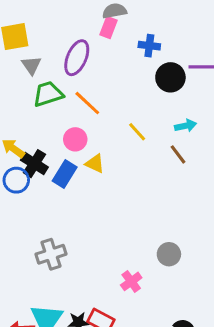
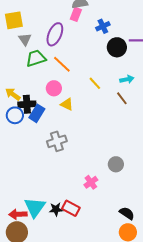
blue cross: (149, 46) -> (103, 26), turned -32
black cross: (34, 164) -> (27, 104), turned -36
blue rectangle: (65, 174) -> (37, 113), moved
gray cross: (51, 254) -> (57, 141), moved

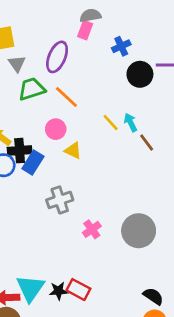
cyan arrow: (127, 79) -> (131, 122), moved, turned -104
gray circle: (116, 164) -> (139, 231), size x1.6
pink cross: (91, 182) -> (92, 229), moved

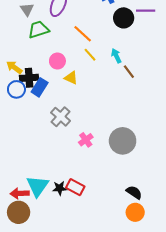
orange line: (66, 97) -> (83, 34), moved
yellow line: (111, 122) -> (90, 55), moved
gray cross: (60, 200) -> (61, 117), turned -30

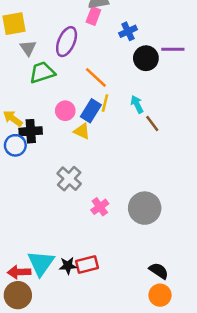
yellow line: (90, 55) -> (105, 103), turned 56
blue rectangle: (40, 87) -> (91, 111), moved
red rectangle: (75, 187) -> (87, 264), turned -42

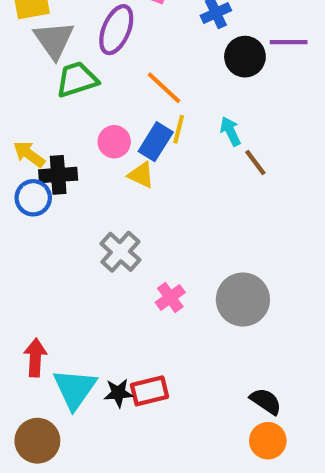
gray triangle: (28, 48) -> (54, 40), size x1.5
red arrow: (19, 272) -> (35, 358), moved, turned 95

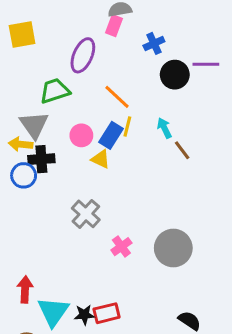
gray triangle: (54, 40) -> (34, 125), moved
yellow arrow: (29, 154) -> (21, 144), turned -30

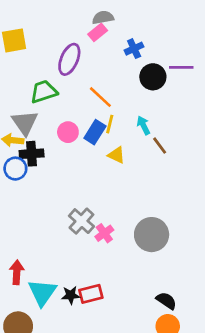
pink rectangle: (114, 26) -> (98, 32), turned 30
yellow triangle: (101, 159) -> (116, 155), moved
gray cross: (86, 214) -> (81, 221), moved

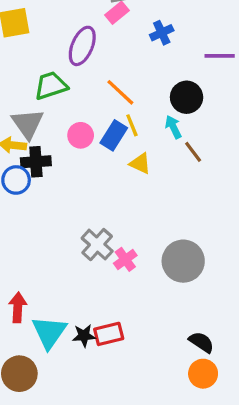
black circle: (153, 77) -> (187, 97), moved
yellow line: (110, 124) -> (132, 125), turned -36

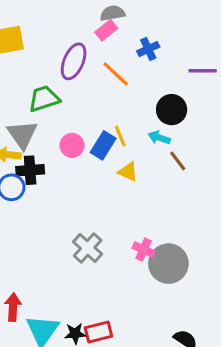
orange line: (120, 92) -> (116, 74), moved
cyan arrow: (173, 127) -> (159, 138), turned -45
pink cross: (125, 259) -> (144, 250), moved, turned -30

